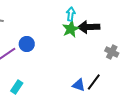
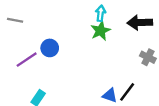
black arrow: (89, 27) -> (140, 23), moved

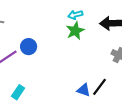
cyan arrow: (101, 13) -> (75, 15), turned -112

